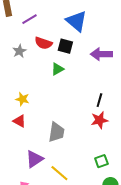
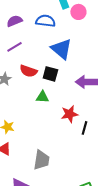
green triangle: (57, 69) -> (42, 97), turned 32
red star: (99, 120) -> (69, 114), moved

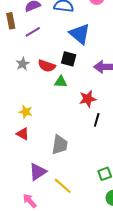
red semicircle: (28, 71) -> (47, 66), moved
black line: (84, 128) -> (97, 120), moved

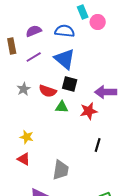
blue triangle: (80, 34) -> (65, 59), moved
red star: (88, 99) -> (89, 111), moved

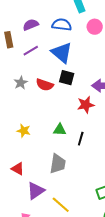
pink circle: (98, 22) -> (95, 27), moved
green triangle: (62, 107) -> (60, 130), moved
black line: (98, 145) -> (81, 139), moved
red triangle: (24, 159) -> (18, 169), moved

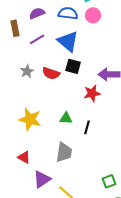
pink circle: (95, 27) -> (93, 15), moved
yellow star: (24, 131) -> (30, 119), size x1.6

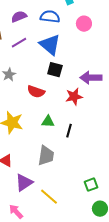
pink circle: (93, 15) -> (84, 24), moved
red semicircle: (51, 73) -> (36, 92), moved

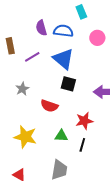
purple semicircle: (19, 17) -> (41, 28), moved, turned -84
red star: (74, 97) -> (84, 121), moved

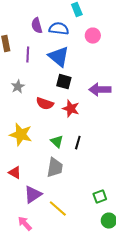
purple line: (32, 57) -> (28, 55), turned -56
red star: (84, 121) -> (71, 109), moved, turned 30
green triangle: (61, 136) -> (57, 142), moved, turned 40

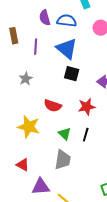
red semicircle: (45, 104) -> (53, 106), moved
red star: (71, 109) -> (87, 107), moved, turned -30
purple triangle: (33, 195) -> (41, 187), turned 30

